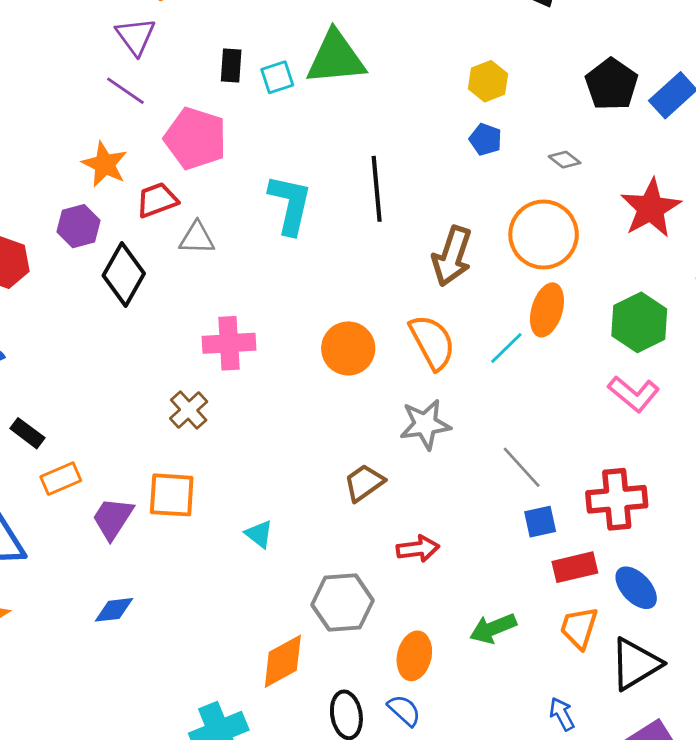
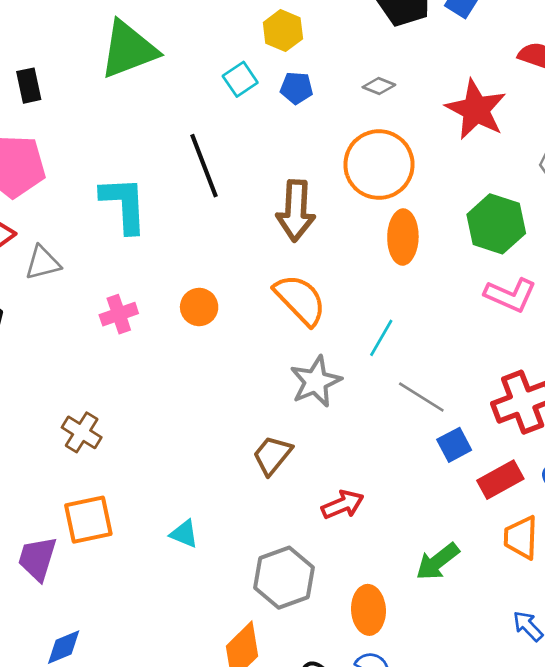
cyan square: (277, 77) -> (240, 79), moved
pink cross: (229, 343) -> (119, 314), moved, size x0.7
orange circle: (348, 348) -> (199, 307), moved, size x0.7
cyan line: (506, 348) -> (381, 338), moved

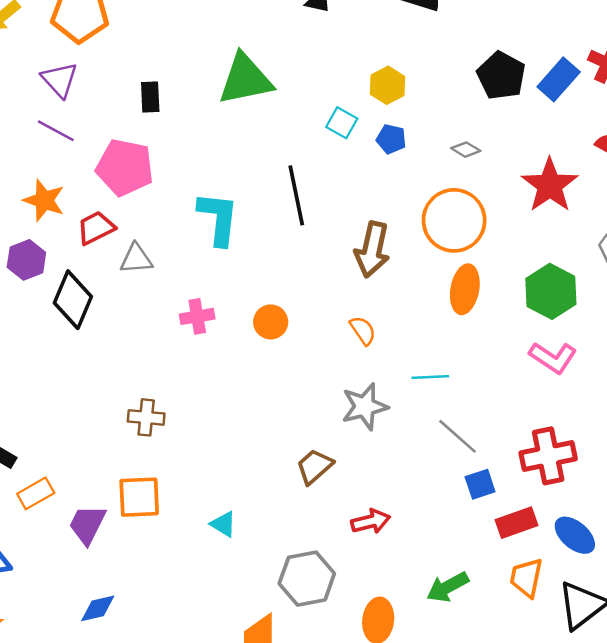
cyan square: (240, 79) -> (342, 123), turned -36
orange semicircle: (300, 300) -> (363, 330), size x0.6
cyan line: (381, 338) -> (430, 377), turned 48
brown cross: (82, 432) -> (146, 417), turned -36

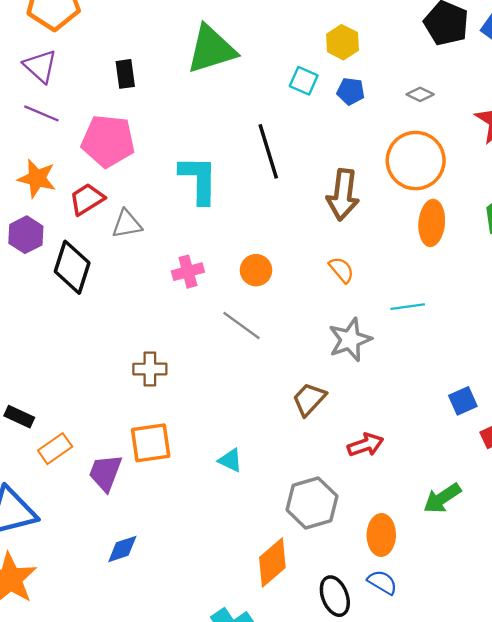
gray line: (458, 436) -> (241, 326), moved

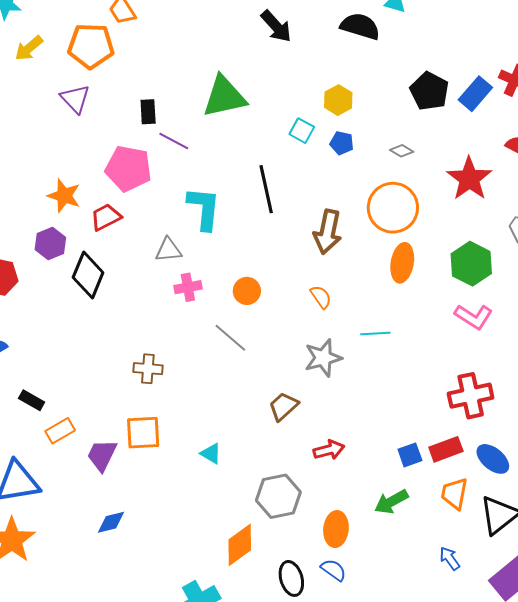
purple line: (41, 113) -> (174, 141), moved
gray triangle: (127, 224) -> (168, 250), moved
blue square: (463, 401) -> (410, 455), moved

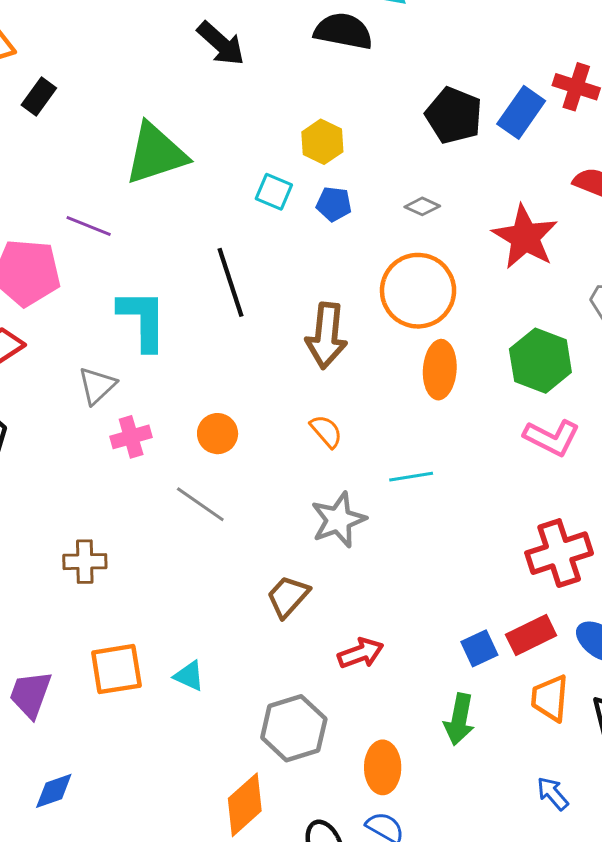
black rectangle: (148, 112) -> (39, 97), moved, turned 45
gray triangle: (168, 250) -> (97, 385), turned -32
orange square: (143, 433) -> (116, 669), moved
green arrow: (391, 502) -> (459, 719), turned -44

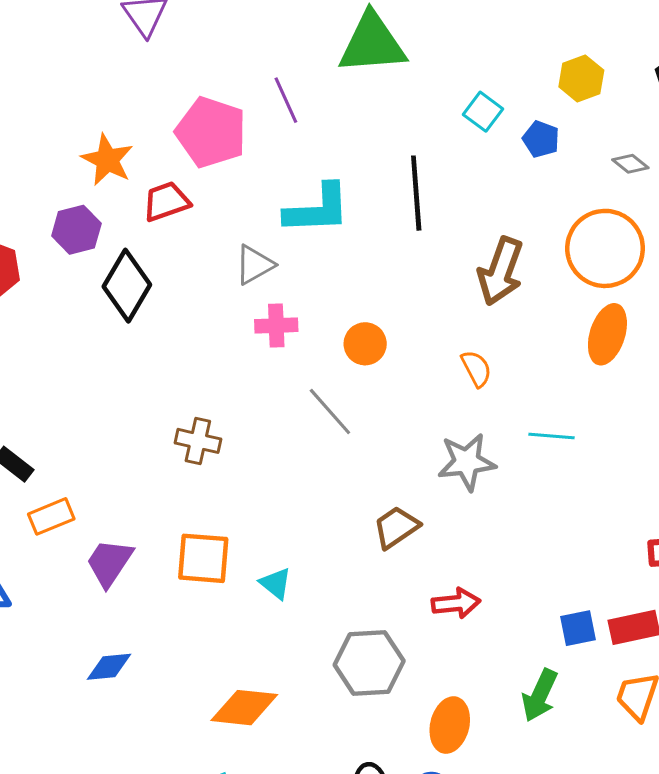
yellow hexagon: (322, 142) -> (581, 79), moved
purple line: (89, 226) -> (286, 100), turned 30
cyan L-shape: (143, 320) -> (317, 209), turned 74
orange diamond: (245, 805) -> (244, 708), moved, turned 34

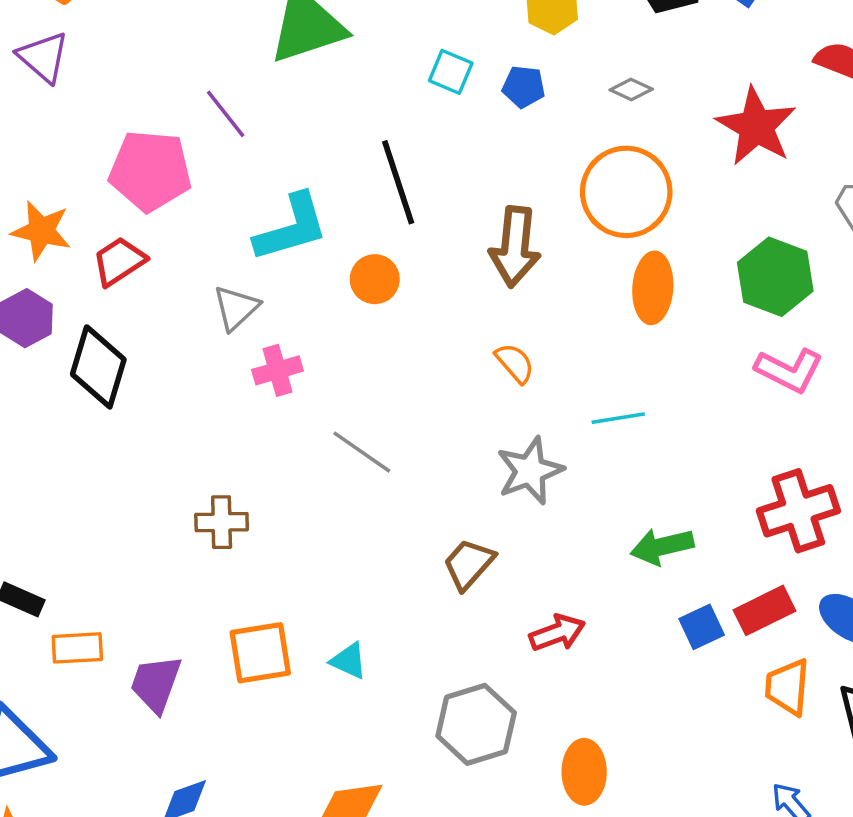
orange circle: (365, 344) -> (375, 279), moved
orange rectangle: (51, 516) -> (77, 648), turned 33
green arrow: (540, 695) -> (662, 546), moved, turned 66

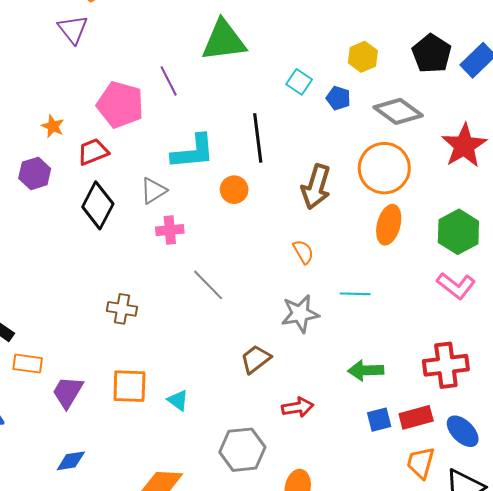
gray diamond: (631, 89) -> (398, 111), size x2.0
orange star: (41, 231) -> (53, 126), size x0.7
black diamond: (98, 367) -> (98, 205), moved

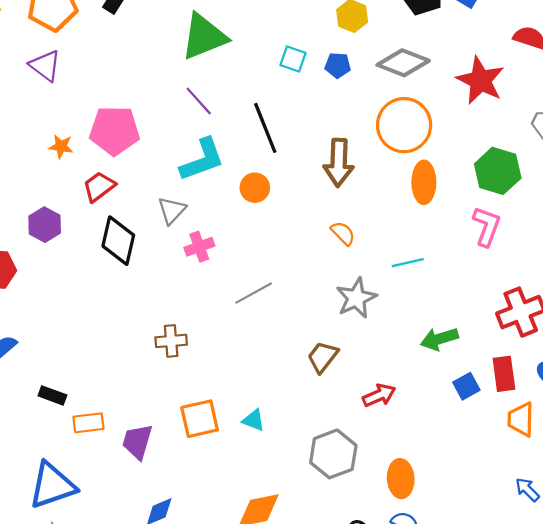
purple line: (169, 81) -> (199, 101), moved
orange star: (53, 126) -> (61, 146), moved
gray line: (208, 285) -> (254, 293), turned -60
pink L-shape: (456, 286) -> (487, 226), moved, turned -93
red rectangle: (416, 417) -> (504, 374), turned -68

